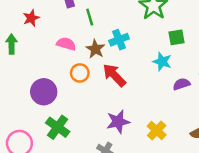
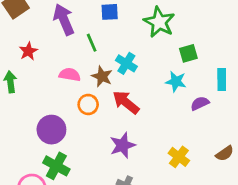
cyan cross: (119, 40) -> (126, 63), turned -30
purple star: (118, 122) -> (123, 145), moved
green cross: (58, 127) -> (56, 166), moved

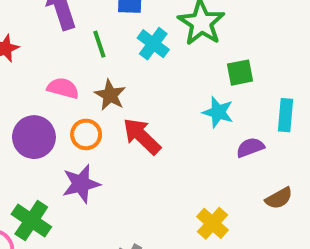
cyan cross: (126, 63) -> (153, 44), moved
purple circle: (51, 130) -> (34, 137), moved
purple star: (123, 145) -> (81, 184), moved
brown semicircle: (225, 153) -> (279, 198), moved

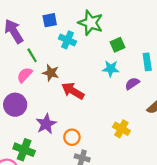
green line: (99, 44) -> (32, 55), moved
pink semicircle: (63, 88) -> (25, 75), turned -49
orange circle: (86, 134) -> (72, 137), moved

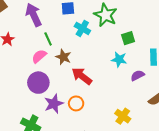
purple circle: (15, 105) -> (38, 83), moved
orange circle: (72, 137) -> (76, 103), moved

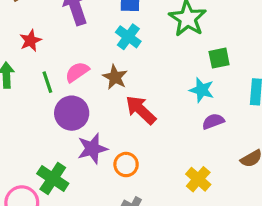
cyan cross: (82, 28) -> (128, 37), moved
green line: (48, 39) -> (47, 82), moved
purple semicircle: (138, 75) -> (213, 121), moved
orange circle: (76, 103) -> (126, 165), moved

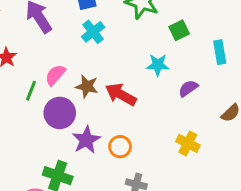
cyan cross: (128, 37) -> (93, 32), turned 30
brown star: (115, 77) -> (87, 86), moved
green line: (47, 82) -> (31, 91), turned 54
cyan star: (202, 90) -> (158, 65), moved

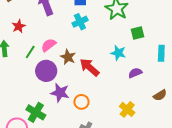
purple star: (86, 140) -> (60, 93), turned 30

